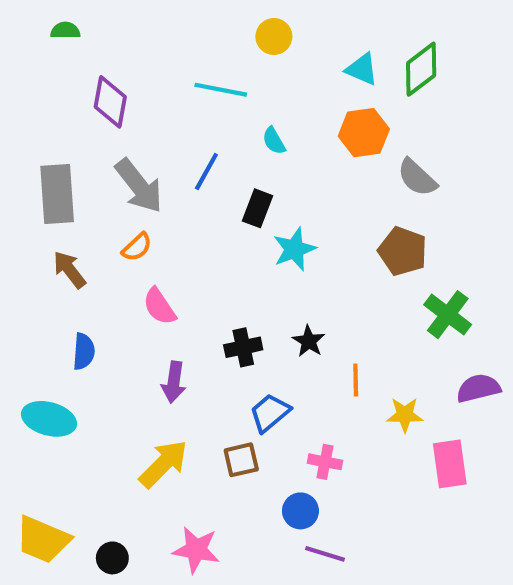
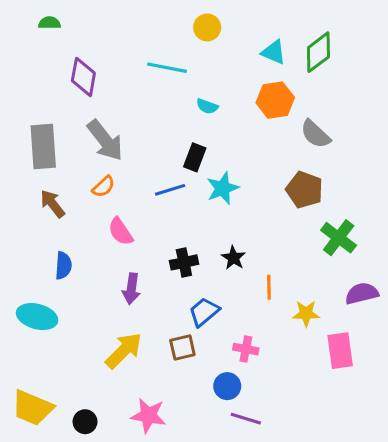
cyan semicircle: (274, 141) -> (207, 106), turned -40
blue line: (206, 171) -> (170, 190), moved, turned 44

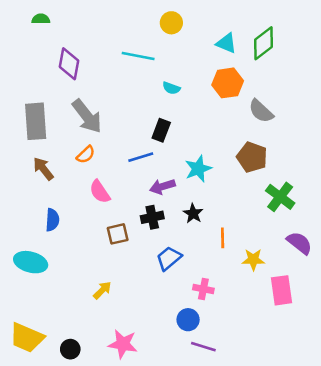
cyan star: (223, 188) -> (198, 169), moved
purple arrow: (131, 289) -> (162, 187), moved, turned 65
purple semicircle: (362, 293) -> (299, 243), turned 52
brown square: (182, 347) -> (118, 234), moved
yellow arrow: (124, 351) -> (102, 290), size x0.6

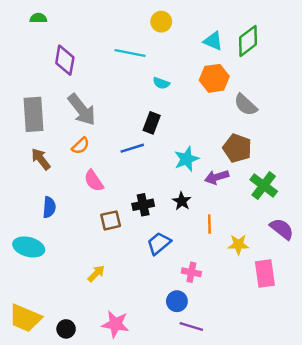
purple arrow: (162, 187) -> (217, 177), moved

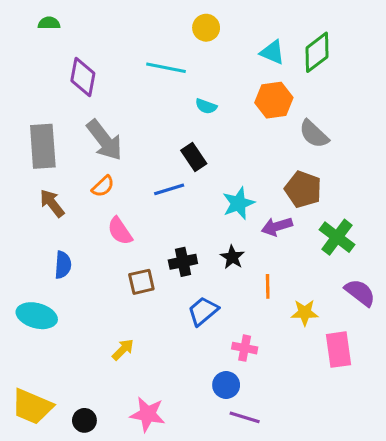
black rectangle: (152, 123) -> (194, 157), turned -55

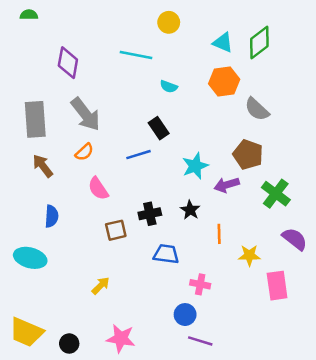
green semicircle: (49, 23) -> (29, 15), moved
blue trapezoid: (203, 311) -> (166, 254), turned 48

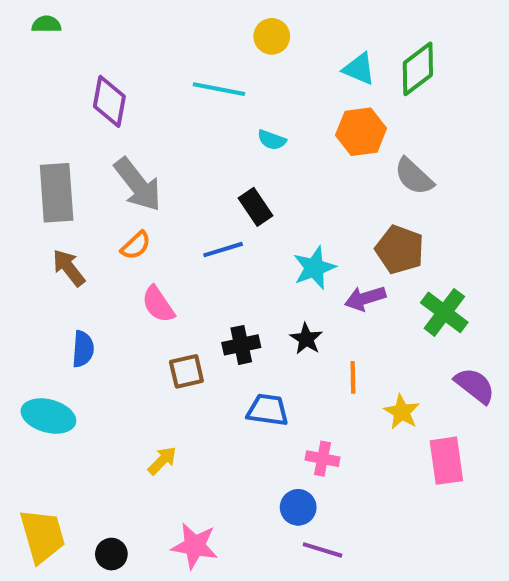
yellow star: (249, 255) -> (402, 412), turned 30
yellow trapezoid: (26, 332) -> (42, 536), turned -129

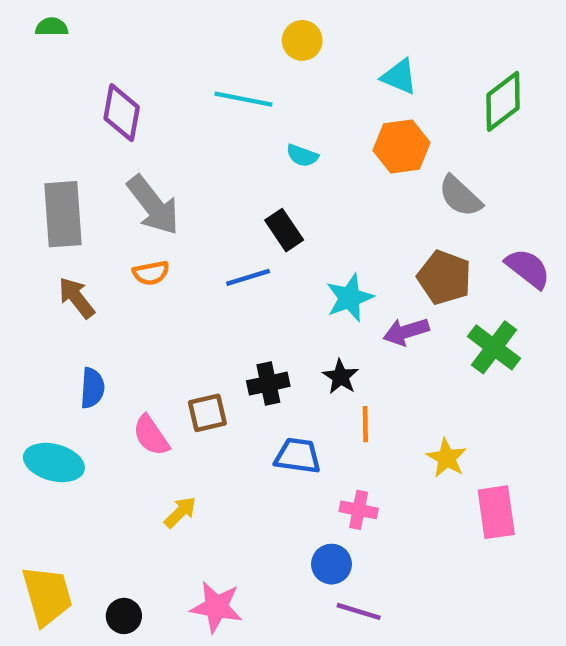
green diamond: (418, 69) -> (503, 101), moved
orange semicircle: (136, 245) -> (151, 273), turned 32
pink semicircle: (158, 304) -> (151, 435), moved
orange line: (353, 377) -> (365, 424), moved
purple semicircle: (475, 386) -> (528, 268), moved

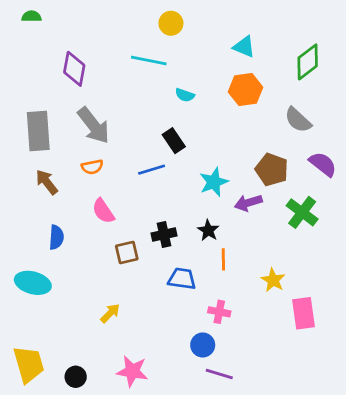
yellow circle: (302, 40) -> (171, 23), moved
gray semicircle: (460, 196) -> (298, 120), moved
pink semicircle: (151, 435) -> (103, 211), moved

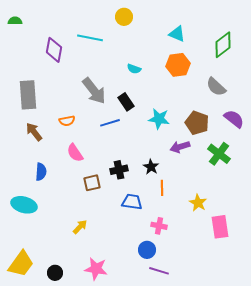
green semicircle: (31, 16) -> (15, 21), moved
cyan line: (149, 61) -> (90, 38), moved
gray arrow: (94, 125) -> (94, 91), moved
cyan star: (214, 182) -> (159, 119), moved, turned 30
yellow trapezoid: (29, 364) -> (21, 264), turned 52

